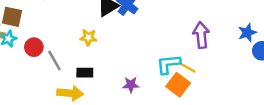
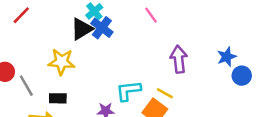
yellow star: (88, 37) -> (62, 62), size x1.5
cyan L-shape: (168, 64) -> (128, 91), moved

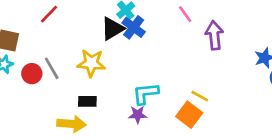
purple arrow: (179, 59) -> (214, 35), moved
gray line: (26, 86) -> (52, 68), moved
cyan L-shape: (128, 91) -> (146, 93), moved

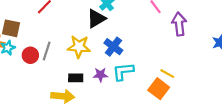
blue cross: (134, 27) -> (113, 47), moved
gray line: (52, 68) -> (47, 51), turned 48
purple star: (138, 115) -> (100, 75), moved

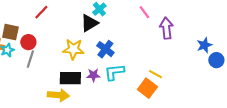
gray line: (47, 51) -> (30, 59), moved
red circle: (30, 55) -> (28, 42), moved
black rectangle: (76, 78) -> (70, 78), size x1.5

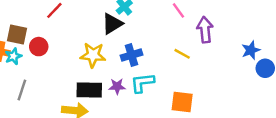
blue cross: (105, 49) -> (131, 55), turned 36
gray line: (30, 59) -> (22, 90), moved
yellow line: (155, 74) -> (182, 54), moved
orange square: (147, 88) -> (182, 102), turned -30

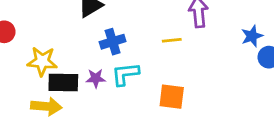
yellow line: (182, 54) -> (172, 40), turned -35
yellow star: (93, 55) -> (42, 61), moved

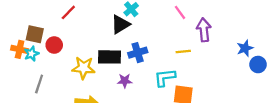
cyan L-shape: (125, 74) -> (165, 78), moved
black rectangle: (63, 82) -> (109, 57), moved

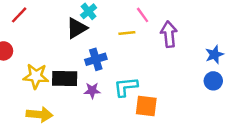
yellow line: (183, 52) -> (127, 33), moved
black rectangle: (109, 57) -> (65, 78), moved
blue circle: (258, 65) -> (213, 81), moved
purple star: (125, 81) -> (92, 90), moved

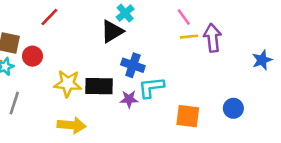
yellow line: (127, 33) -> (189, 37), moved
blue cross: (96, 59) -> (133, 65), turned 36
blue circle: (213, 81) -> (233, 108), moved
cyan L-shape: (126, 87) -> (151, 87), moved

